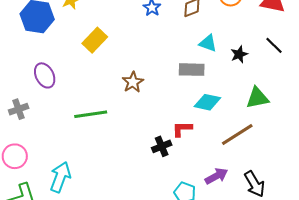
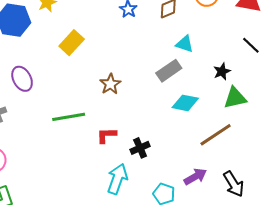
black star: (239, 54) -> (222, 71), moved
gray rectangle: (192, 70) -> (169, 71), turned -35
red L-shape: (182, 129) -> (106, 135), moved
cyan arrow: (60, 177) -> (117, 179), moved

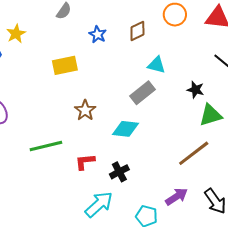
yellow rectangle: (72, 43) -> (65, 65), moved, turned 40
black star: (222, 71) -> (196, 90), turned -30
cyan diamond: (185, 103) -> (126, 129), moved
cyan arrow: (117, 179) -> (99, 204), turned 32

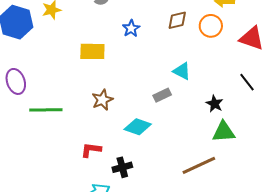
brown diamond: (137, 31) -> (177, 20), moved
gray rectangle: (143, 93) -> (162, 95), size x0.7
green line: (46, 146) -> (46, 110), moved

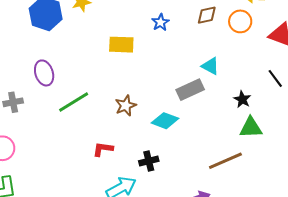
gray rectangle: (162, 95) -> (190, 90), size x1.5
brown star: (102, 100) -> (126, 106), moved
green line: (46, 110) -> (74, 102), turned -32
red L-shape: (91, 150) -> (103, 149), moved

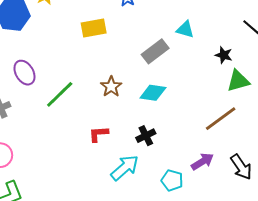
gray rectangle: (190, 90) -> (155, 51), moved

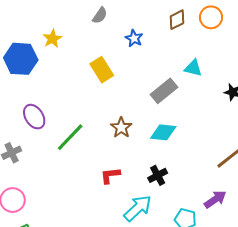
yellow rectangle: (94, 28) -> (102, 70), turned 70

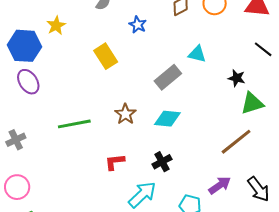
purple ellipse: (34, 117) -> (28, 82), moved
green line: (70, 137) -> (74, 124), turned 36

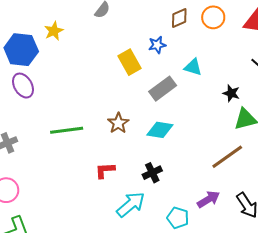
blue star: (138, 25) -> (157, 45), moved, turned 30
yellow rectangle: (106, 56) -> (129, 62), moved

